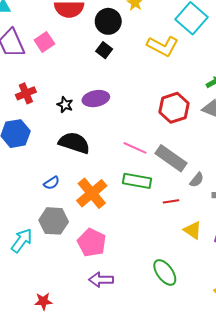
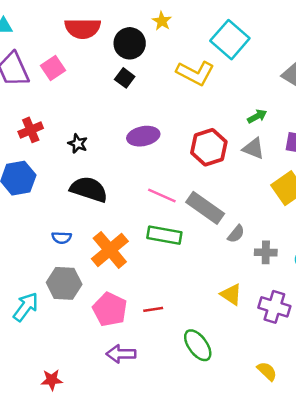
purple ellipse: (96, 99) -> (143, 136), moved
blue semicircle: (52, 183) -> (62, 238), turned 35
red line: (171, 201) -> (153, 309), moved

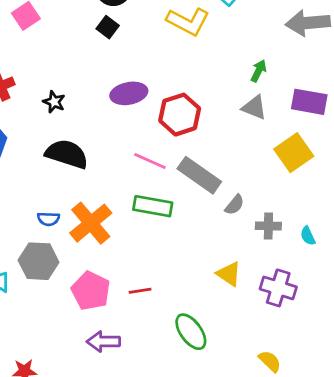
green arrow: (257, 116) -> (259, 71), turned -36
red hexagon: (209, 147) -> (180, 115), moved
blue semicircle: (62, 238) -> (48, 219), moved

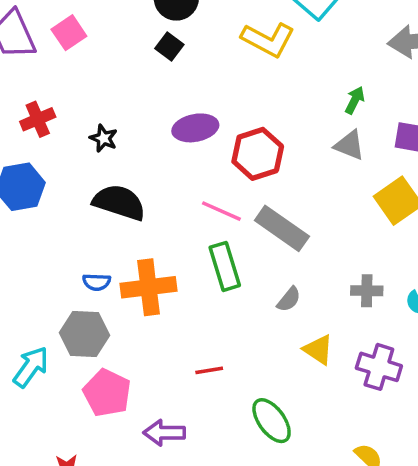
gray semicircle: (235, 205) -> (289, 299), moved
green rectangle: (153, 206) -> (225, 266), turned 63
orange cross: (91, 223) -> (149, 287), turned 33
pink pentagon: (91, 291) -> (107, 393), moved

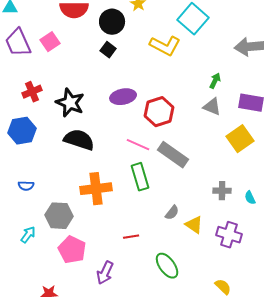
black star: (104, 138) -> (70, 103), size x1.8
blue semicircle: (97, 282) -> (26, 186), moved
gray semicircle: (289, 299) -> (172, 213), moved
cyan arrow: (31, 367) -> (28, 235), size x0.7
purple arrow: (164, 433) -> (105, 273), turned -65

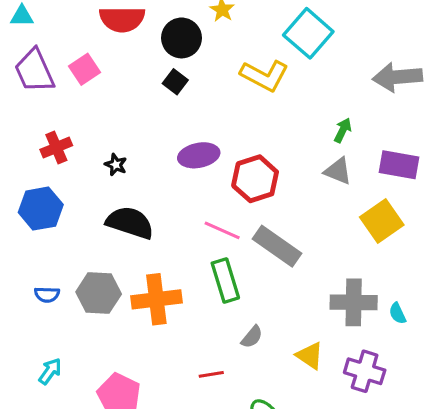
black star: (70, 103) -> (116, 165), size x0.5
gray cross: (222, 191) -> (354, 302), size x1.6
gray semicircle: (172, 213) -> (252, 337), moved
gray hexagon: (59, 216) -> (99, 293), moved

